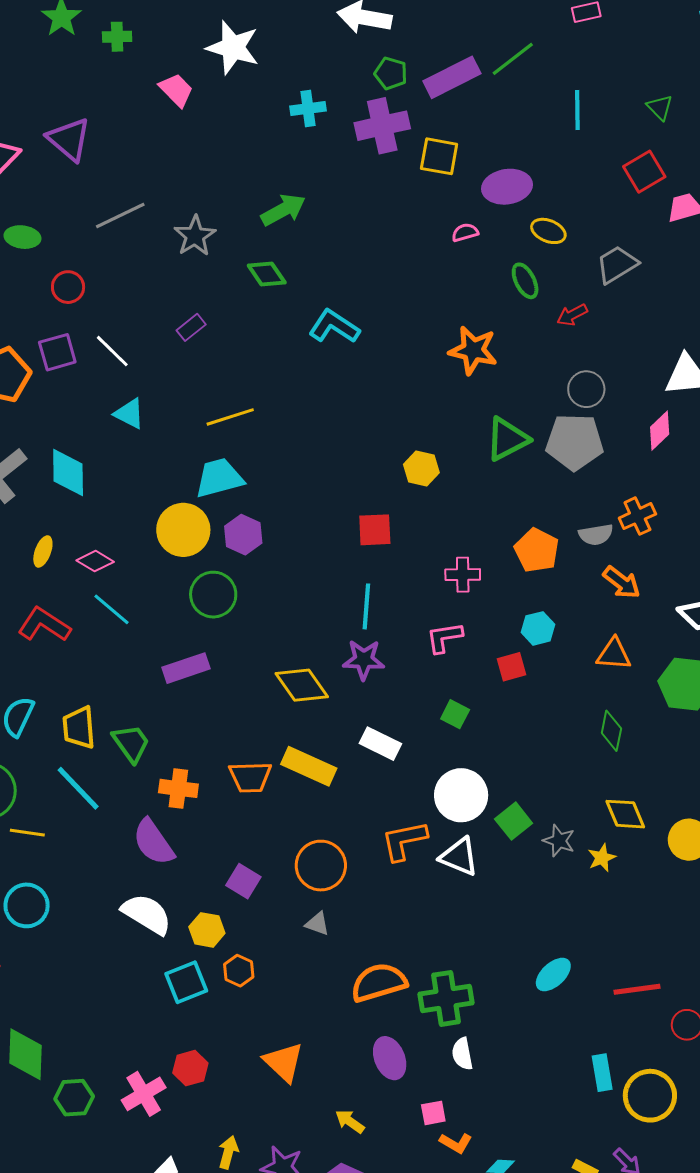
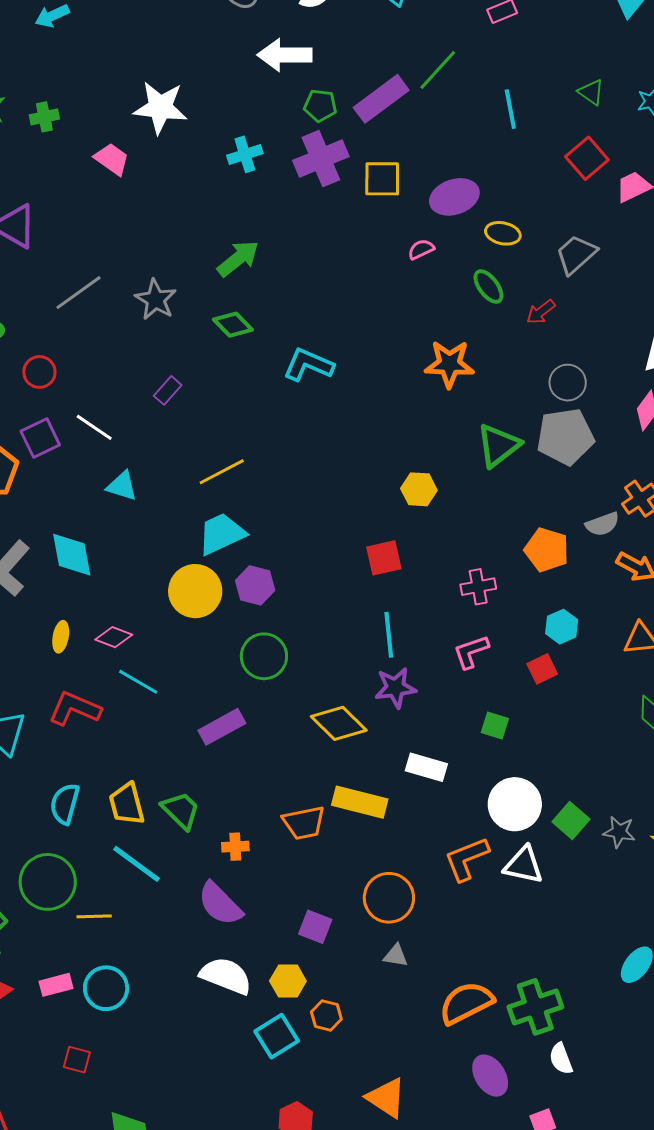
green circle: (213, 595) -> (264, 656), moved
orange cross: (178, 788) -> (235, 847), size x0.7

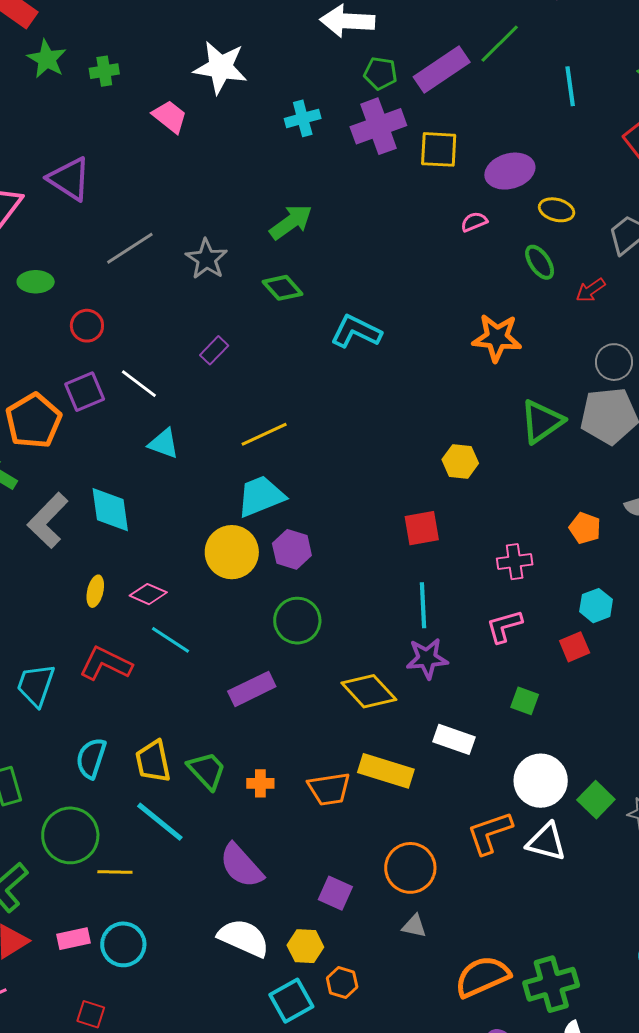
orange pentagon: (547, 550) -> (585, 528), size x0.7
orange cross: (235, 847) -> (260, 783), moved

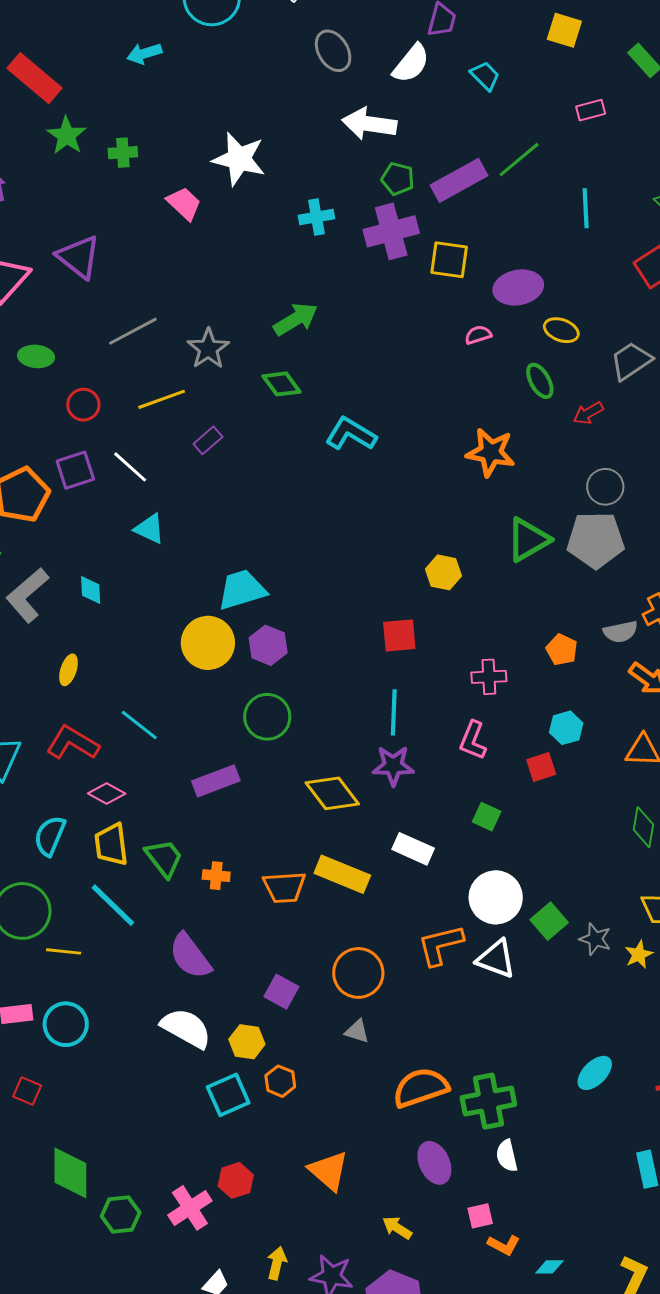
yellow line: (264, 434) -> (162, 399), moved
cyan diamond: (110, 510) -> (91, 590), size x0.6
pink diamond: (148, 594) -> (107, 793), moved
pink L-shape: (504, 626) -> (473, 740), turned -57

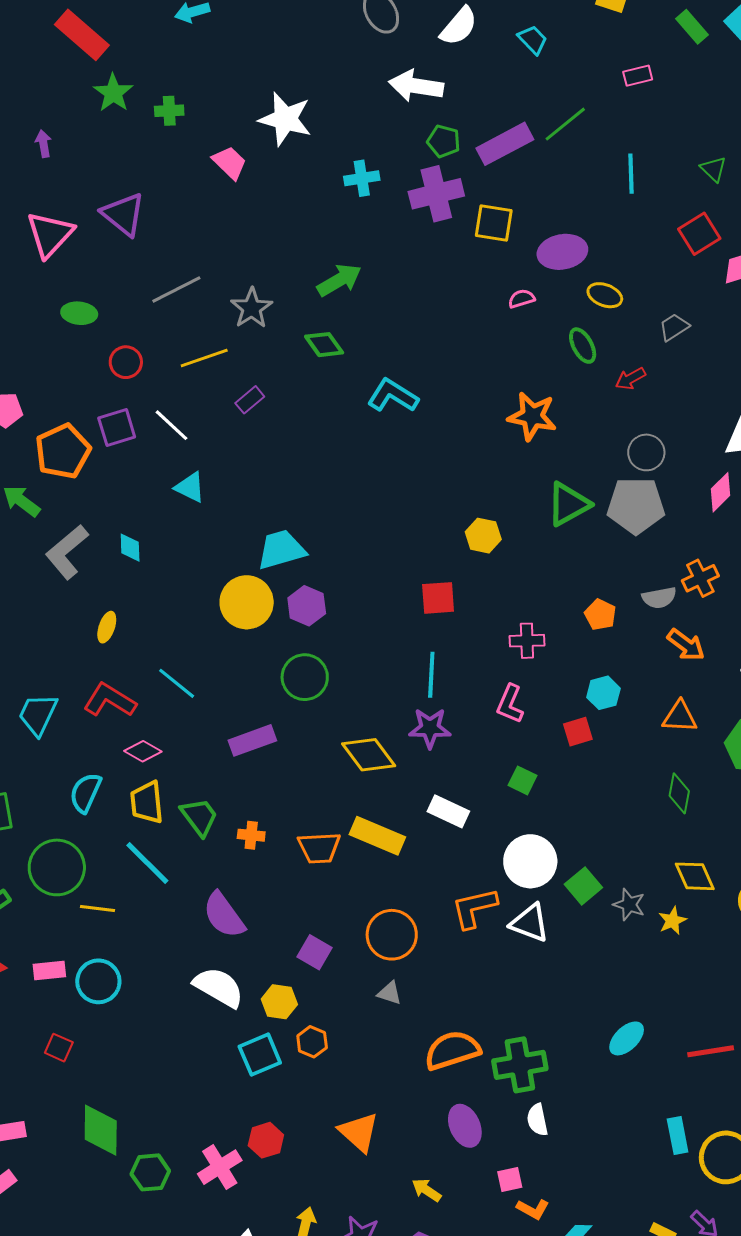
gray trapezoid: (631, 361) -> (674, 327), size x0.7

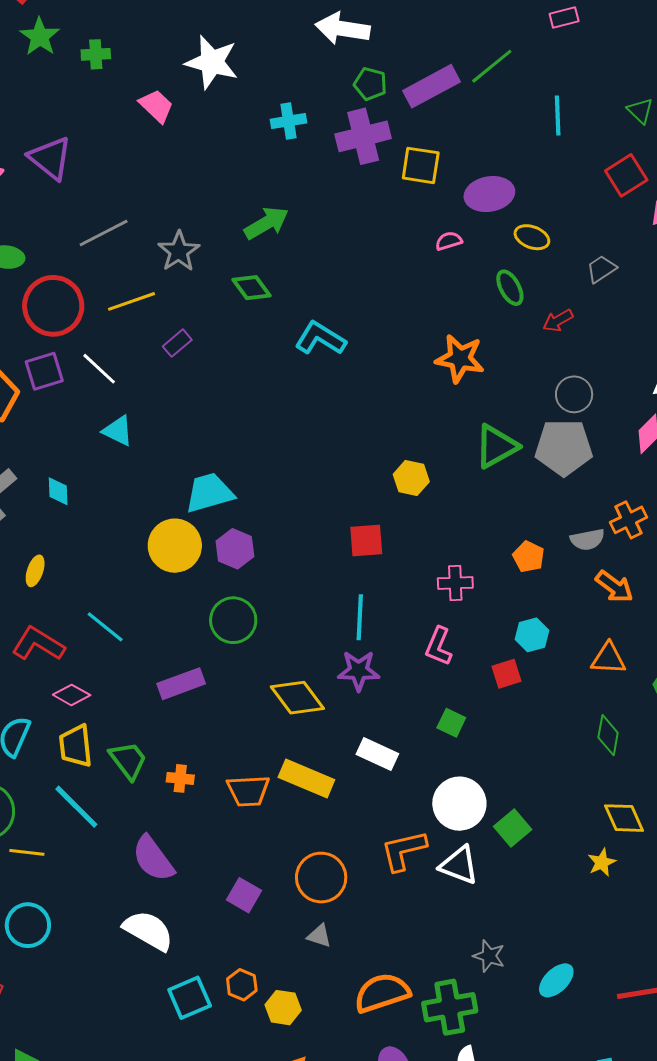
red circle: (126, 362) -> (53, 306), size x1.8
gray star: (629, 905) -> (489, 956), moved
yellow hexagon: (279, 1002) -> (283, 1008), moved

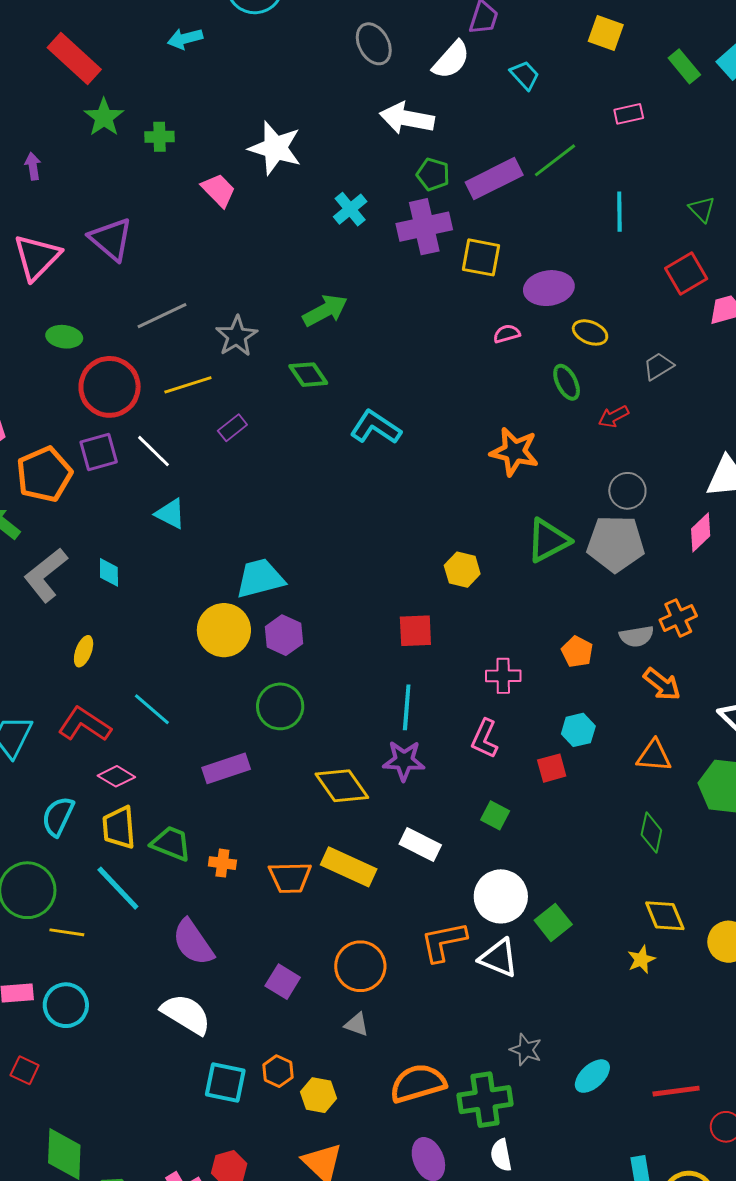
cyan cross: (288, 121) -> (350, 209), turned -32
green trapezoid: (128, 760) -> (171, 843), turned -33
cyan square: (190, 998) -> (225, 1083), turned 33

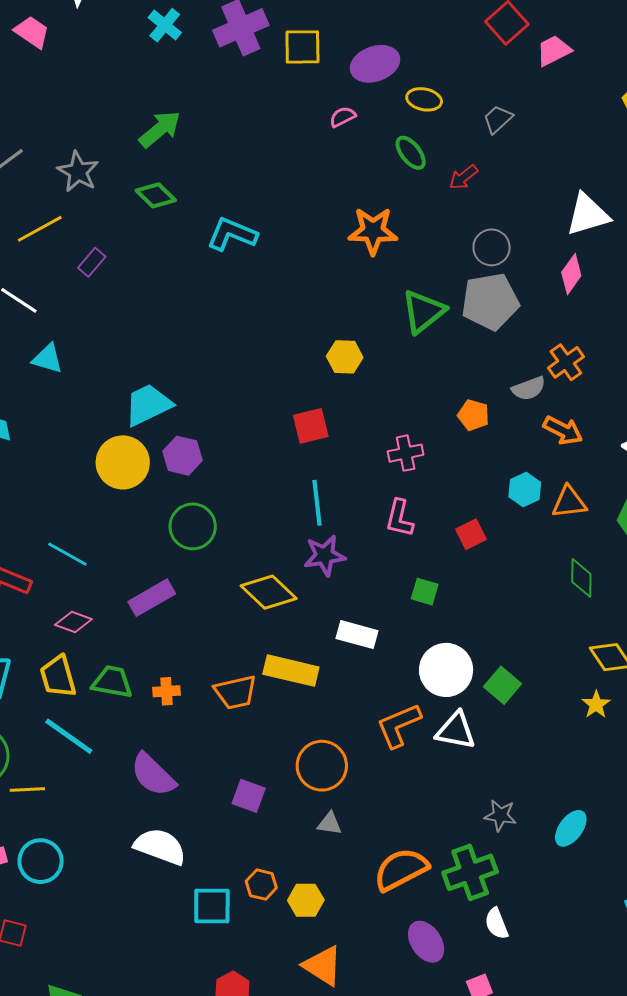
cyan hexagon: (578, 730) -> (525, 490), moved
pink diamond: (116, 776) -> (73, 622), moved

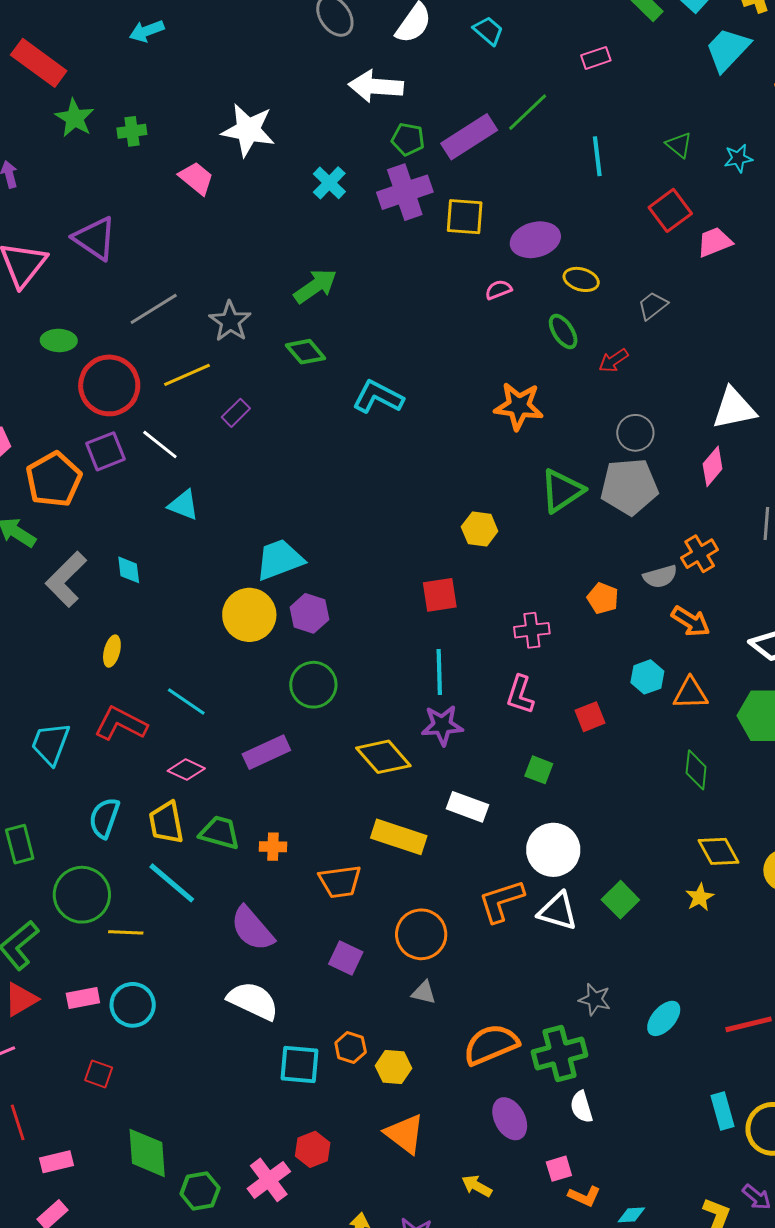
green square: (502, 685) -> (620, 900), moved
orange trapezoid: (236, 692) -> (340, 882), moved

